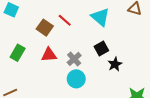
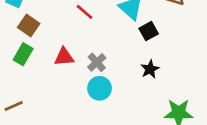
brown square: (45, 28) -> (29, 26), moved
black square: (101, 49) -> (149, 31), moved

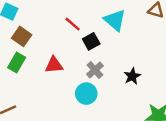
black square: (149, 31) -> (91, 41), moved
gray cross: (97, 62) -> (95, 70), moved

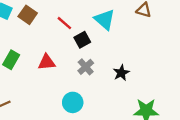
brown square: (22, 36) -> (28, 15), moved
cyan circle: (86, 94) -> (73, 102), moved

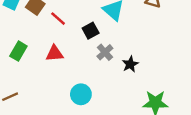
red line: (64, 23) -> (58, 19), moved
gray cross: (86, 67) -> (105, 52), moved

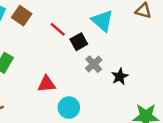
red line: (58, 19) -> (58, 29), moved
red triangle: (55, 53) -> (46, 84), moved

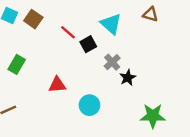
gray cross: (94, 64) -> (112, 62), moved
cyan circle: (69, 108) -> (89, 105), moved

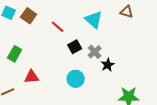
black square: (88, 44) -> (75, 47), moved
red triangle: (57, 85) -> (32, 77), moved
cyan circle: (89, 105) -> (76, 79), moved

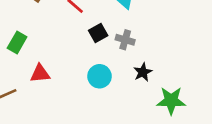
gray cross: (95, 52) -> (125, 40), turned -32
black star: (108, 65) -> (143, 72), moved

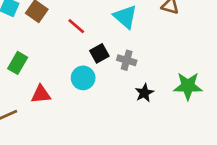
cyan circle: (99, 76) -> (83, 78), moved
green star: (171, 101) -> (188, 86), moved

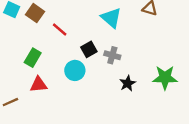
red line: (76, 26) -> (60, 30), moved
green rectangle: (18, 63) -> (33, 58), moved

